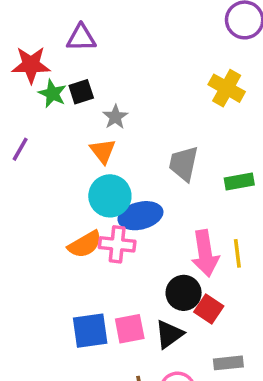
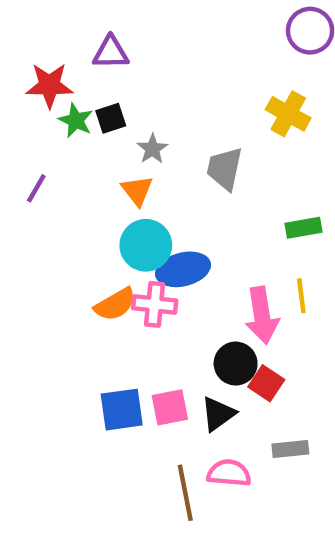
gray trapezoid: (184, 164) -> (225, 169), moved
yellow line: (237, 253) -> (301, 296), moved

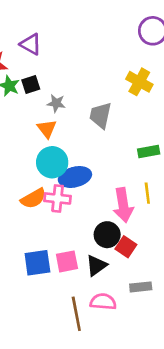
purple triangle: (111, 53) -> (31, 44), turned 30
gray star: (152, 149) -> (56, 103), turned -30

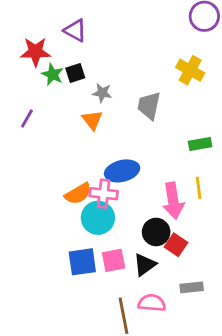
cyan circle: (52, 162) -> (98, 218), moved

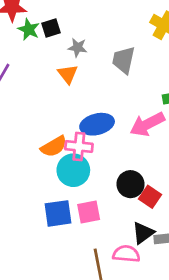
pink arrow: (173, 201) -> (147, 124), moved, turned 72
black triangle: (145, 265) -> (143, 233), moved

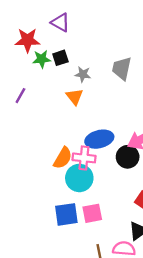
green star: (29, 29) -> (42, 59), turned -30
gray trapezoid: (124, 60) -> (122, 68), moved
orange semicircle: (54, 146) -> (63, 158), turned -30
black circle: (130, 184) -> (128, 157), moved

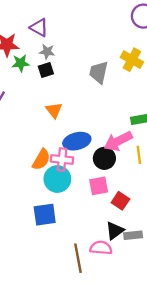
black square: (60, 58) -> (46, 70), moved
gray star: (83, 74) -> (47, 52), moved
orange triangle: (75, 97) -> (54, 110), moved
pink square: (92, 213) -> (99, 186), moved

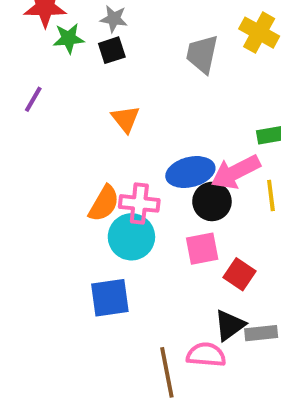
blue ellipse: (77, 141) -> (190, 172), moved

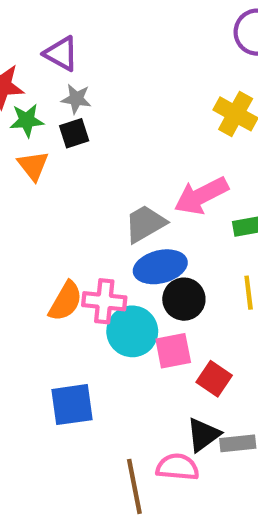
gray trapezoid: (202, 54) -> (145, 224), moved, turned 48
orange triangle: (126, 119) -> (33, 166), moved
pink arrow: (236, 172) -> (201, 196), moved
cyan circle: (131, 237) -> (132, 331), moved

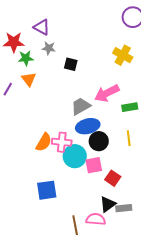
black square: (74, 133) -> (71, 64), moved, turned 32

